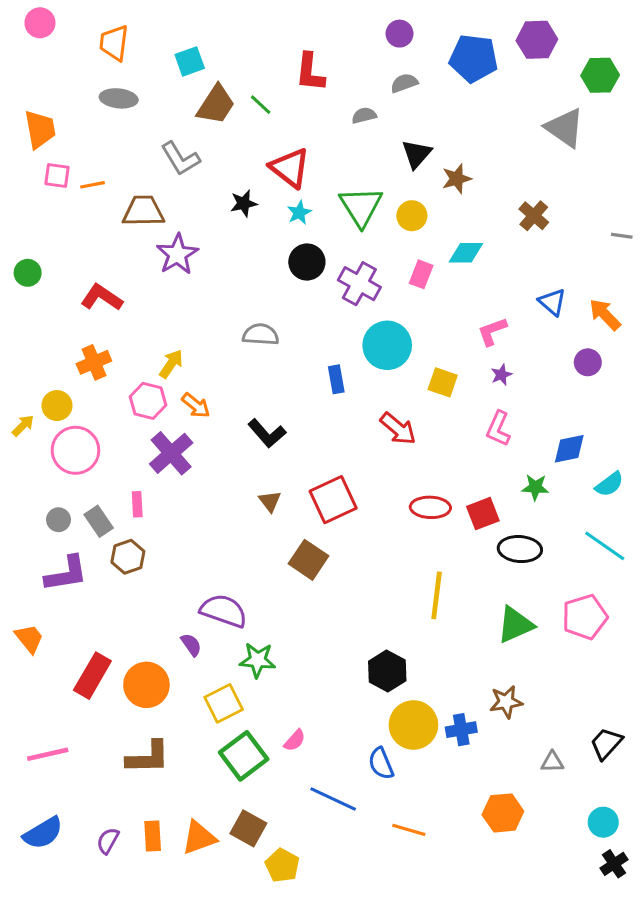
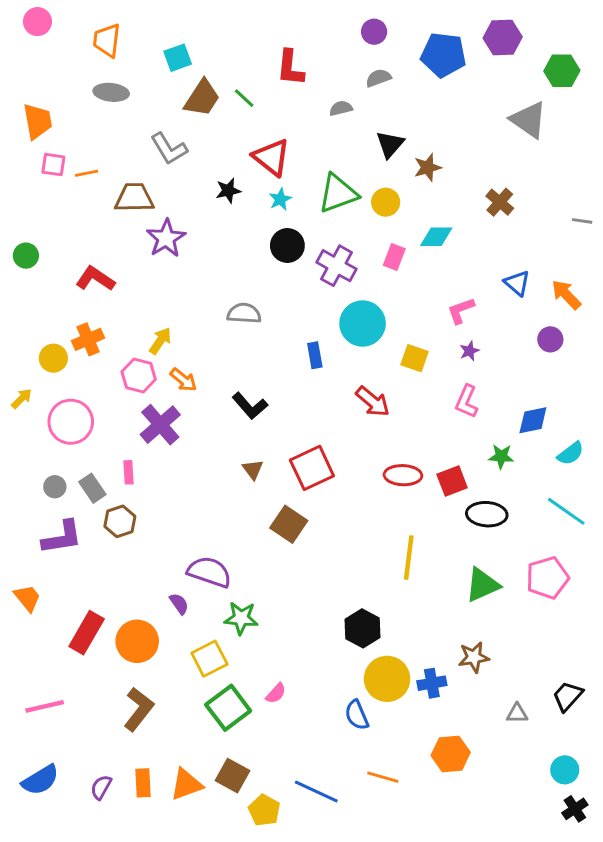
green triangle: (361, 206) -> (338, 193), turned 42
yellow circle: (57, 406) -> (53, 358), moved
brown L-shape: (148, 757) -> (139, 709), turned -51
blue line: (333, 799) -> (316, 792), moved
orange hexagon: (503, 813) -> (451, 754), moved

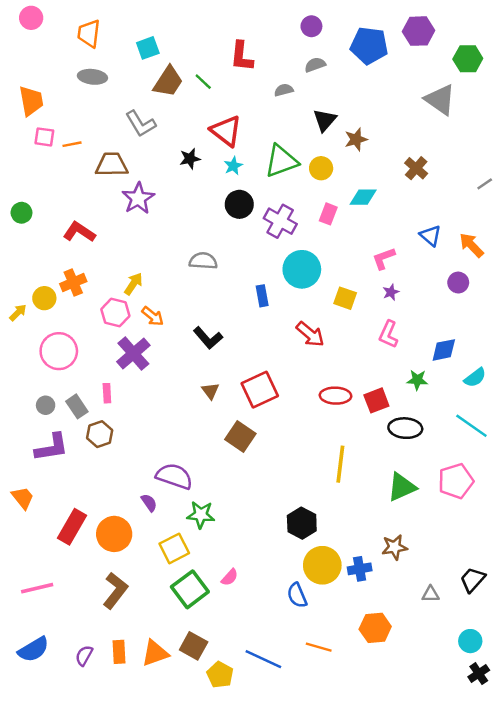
gray line: (582, 221) -> (485, 184), turned -42
yellow arrow: (22, 399) -> (18, 313), moved

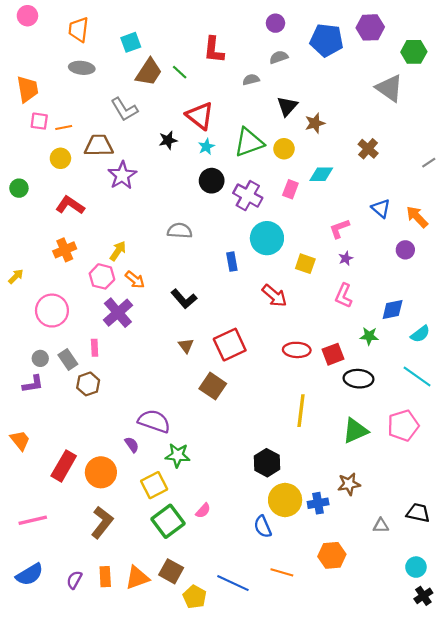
yellow circle: (44, 298) -> (60, 158), moved
purple L-shape: (52, 447) -> (33, 384), moved, size x0.7
black trapezoid: (473, 580) -> (418, 513), turned 60

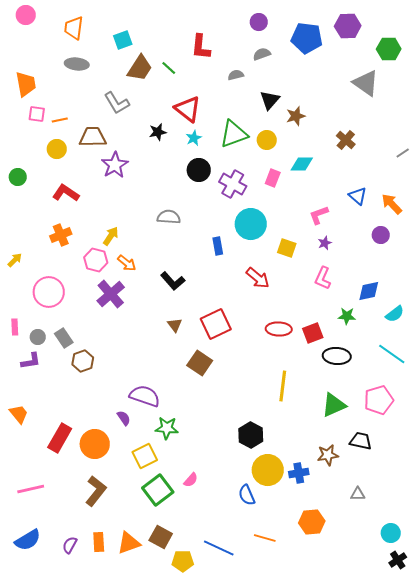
pink rectangle: (95, 348) -> (15, 327), moved
black trapezoid: (418, 513) -> (361, 441), moved
yellow pentagon: (195, 597) -> (183, 561), turned -30

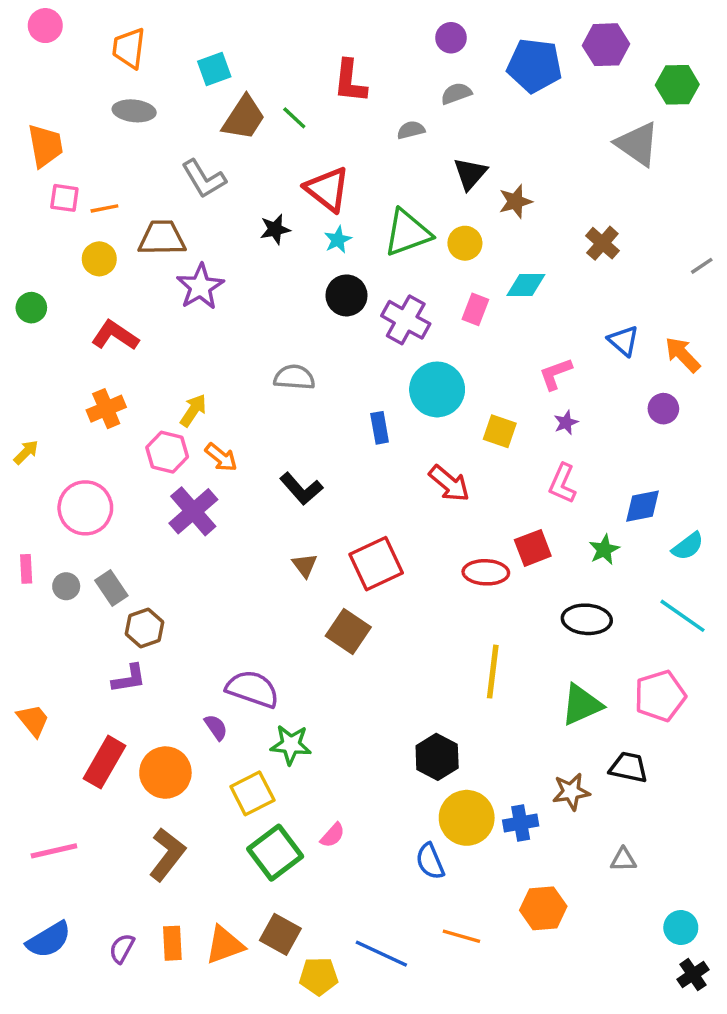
green star: (347, 316) -> (604, 550), turned -30
red square: (313, 333) -> (533, 548), moved
purple L-shape: (31, 361) -> (129, 679), moved

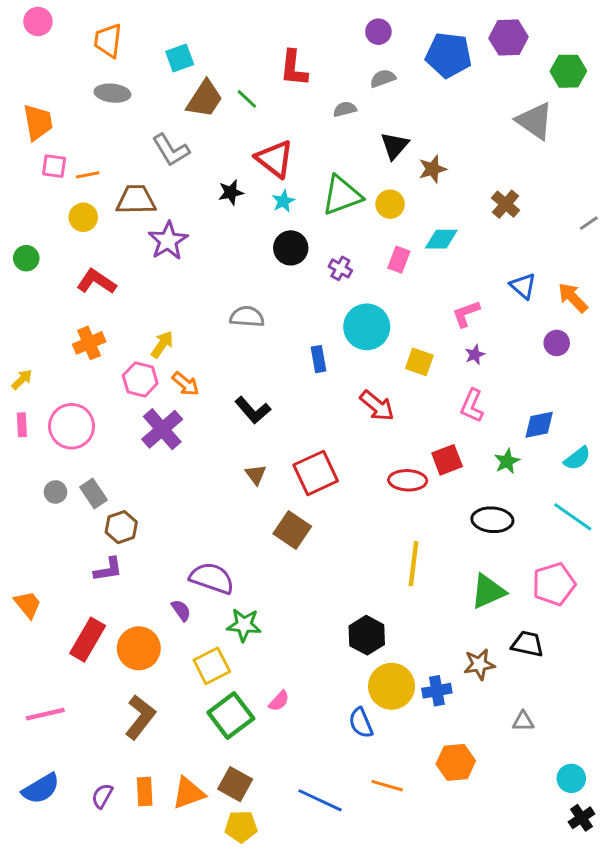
purple cross: (406, 320) -> (340, 268), size x0.6
pink rectangle: (26, 569) -> (22, 425), moved
yellow pentagon: (319, 976) -> (241, 827), moved

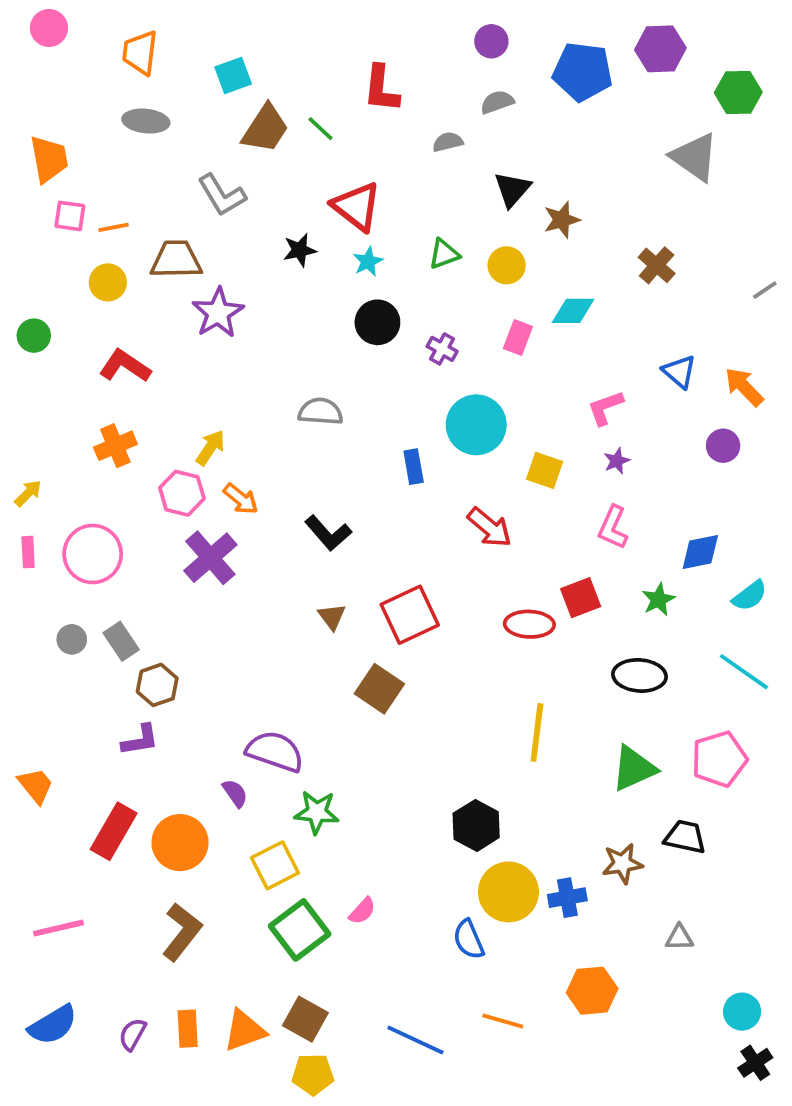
green triangle: (342, 195) -> (444, 254), size x0.6

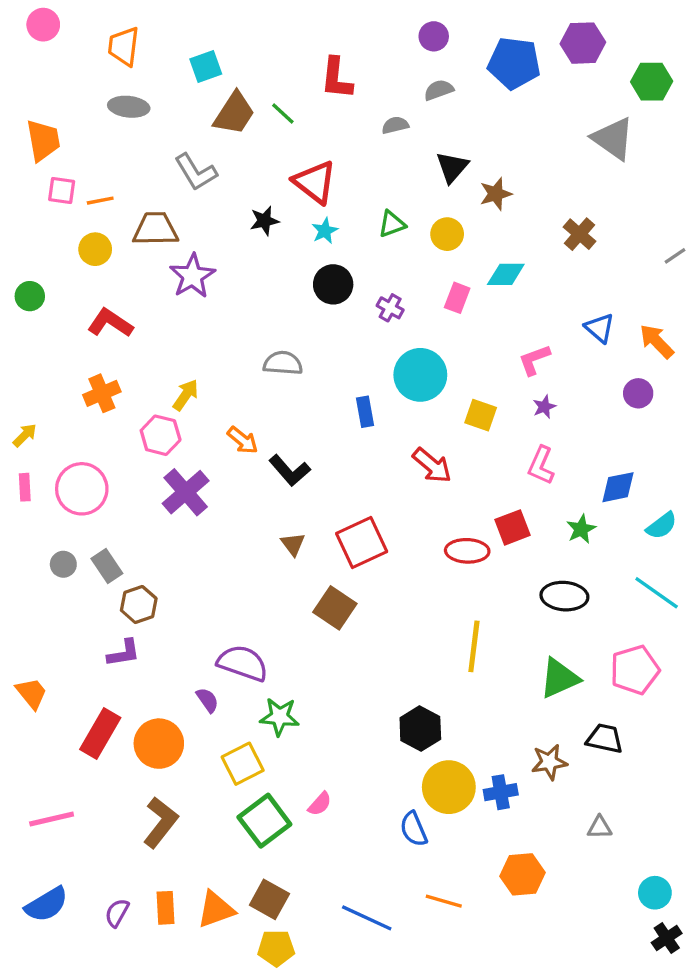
orange arrow: (241, 499) -> (243, 440), moved

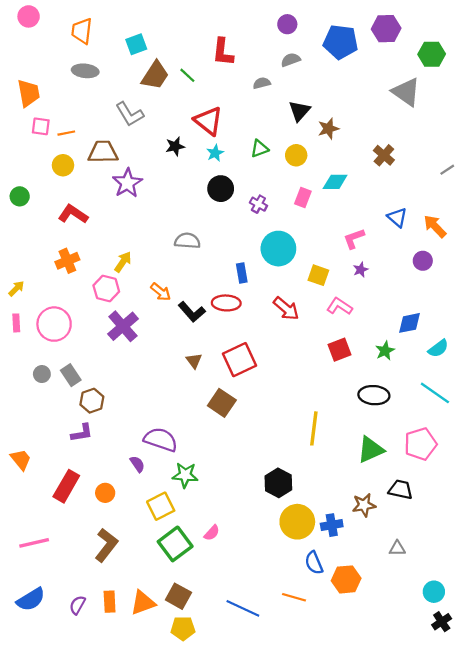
pink L-shape: (541, 465) -> (339, 306), moved, turned 100
red ellipse: (467, 551) -> (226, 303), moved
orange circle: (159, 744) -> (105, 493), size x0.6
blue semicircle: (414, 829) -> (314, 563), moved

